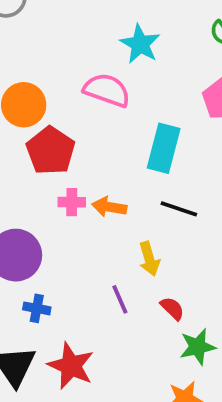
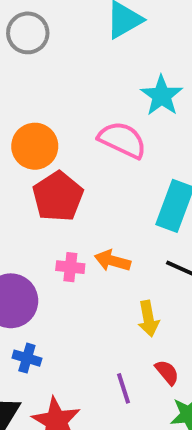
pink cross: (72, 202) -> (70, 267), moved
purple line: (120, 299) -> (124, 388), moved

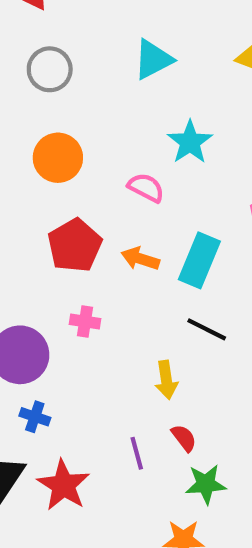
pink semicircle: (122, 140) -> (146, 188), size x0.7
orange circle: (35, 146) -> (58, 158), moved
orange arrow: (113, 261) -> (140, 259), moved

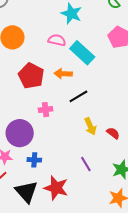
cyan rectangle: (199, 260) -> (82, 53), moved, turned -55
black line: (207, 329) -> (78, 96), moved, turned -42
red semicircle: (184, 438) -> (113, 133), moved

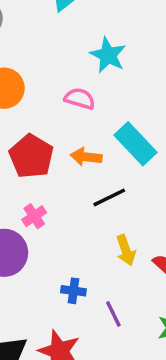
cyan rectangle: (82, 53) -> (136, 144), moved
pink cross: (46, 110) -> (34, 216), moved, turned -32
blue cross: (34, 160) -> (73, 291), moved

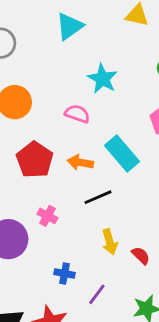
pink cross: (34, 216) -> (47, 216), moved, turned -30
purple line: (113, 314) -> (97, 294), turned 60

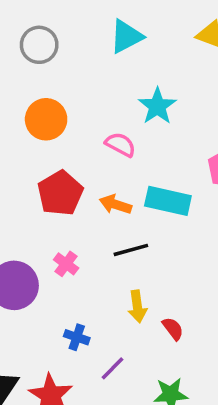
cyan rectangle: (122, 154) -> (168, 201), turned -45

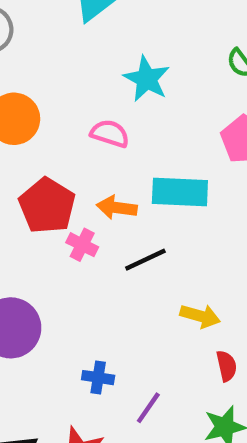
pink cross: (66, 264) -> (82, 245), moved
yellow arrow: (137, 306) -> (200, 316), moved, turned -56
red semicircle: (173, 329) -> (227, 366), moved, turned 35

